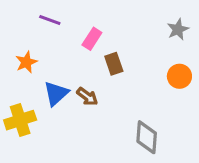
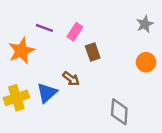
purple line: (50, 20) -> (44, 28), moved
orange star: (26, 62) -> (21, 51), size x1.5
blue triangle: (56, 93) -> (47, 93), moved

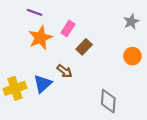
purple line: (44, 28) -> (35, 12), moved
orange star: (21, 51) -> (40, 38), moved
brown rectangle: (93, 52) -> (84, 47), turned 63

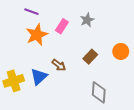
gray star: (131, 22) -> (87, 20), moved
brown rectangle: (84, 47) -> (90, 57), moved

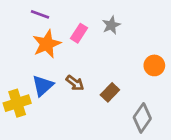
brown rectangle: (90, 57) -> (110, 92), moved
blue triangle: (39, 77) -> (43, 86), moved
gray diamond: (99, 92) -> (142, 118), moved, turned 30

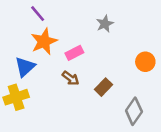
purple line: (40, 14) -> (38, 14), turned 30
pink rectangle: (79, 33) -> (74, 53), moved, turned 30
blue triangle: (43, 86) -> (25, 67), moved

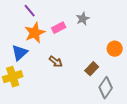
pink rectangle: (74, 53) -> (59, 28), moved
brown rectangle: (104, 87) -> (92, 69), moved

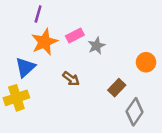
purple line: (30, 11) -> (38, 14), turned 56
gray star: (83, 19) -> (96, 46), moved

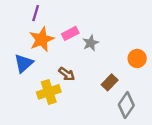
yellow cross: (16, 98) -> (49, 92), moved

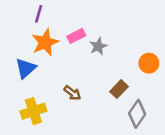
brown arrow: (67, 74) -> (72, 93), moved
yellow cross: (49, 92) -> (33, 111), moved

